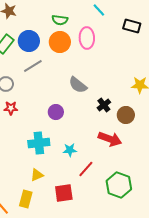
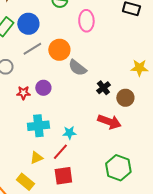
orange circle: (60, 42) -> (59, 50), moved
red star: (11, 108) -> (23, 93), moved
purple circle: (56, 112) -> (43, 88), moved
red line: (86, 169) -> (60, 152), moved
yellow rectangle: (26, 199) -> (25, 182), turned -66

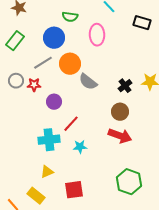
blue circle: (28, 24) -> (54, 38), moved
black cross: (103, 88) -> (125, 86), moved
red star: (23, 93) -> (34, 85), moved
brown circle: (125, 98) -> (120, 112), moved
red line: (60, 152) -> (71, 124), moved

